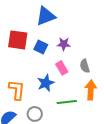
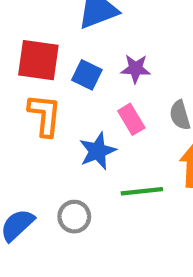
orange L-shape: (17, 90) -> (45, 115), moved

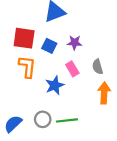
green line: (142, 191) -> (67, 120), moved

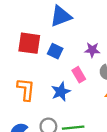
purple star: (74, 43) -> (92, 50), moved
orange L-shape: (27, 67) -> (26, 89), moved

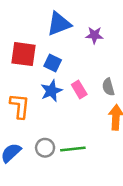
purple star: (92, 50) -> (94, 35), moved
blue star: (61, 92) -> (51, 91), moved

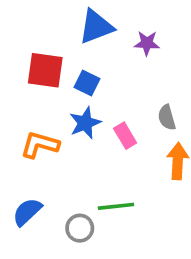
pink rectangle: (79, 90) -> (125, 136), moved
orange L-shape: (20, 106) -> (40, 145), turned -80
gray circle: (45, 148) -> (80, 228), moved

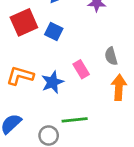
red square: (45, 70) -> (24, 22), turned -32
blue star: (85, 123) -> (53, 82), moved

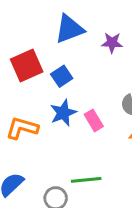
blue square: (54, 31) -> (62, 76), turned 30
blue star: (53, 82) -> (63, 113), moved

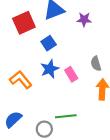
red square: (27, 66) -> (24, 23), moved
orange L-shape: (22, 128) -> (21, 80), turned 35

